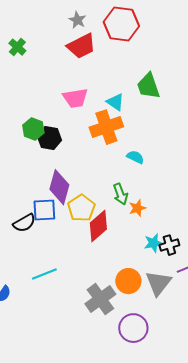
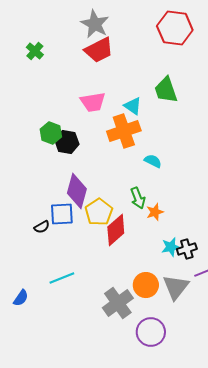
gray star: (77, 20) -> (95, 24), size x1.6
red hexagon: (121, 24) -> (175, 28), moved
black semicircle: (24, 223) -> (42, 227), size x0.7

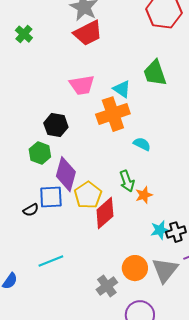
green hexagon: (51, 133) -> (40, 153), moved
gray cross: (118, 303) -> (107, 286), size x0.7

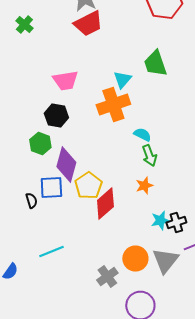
pink trapezoid: (82, 85) -> (65, 80), moved
cyan triangle: (122, 89) -> (122, 80), turned 36
green arrow: (127, 181) -> (149, 156), moved
black semicircle: (31, 210) -> (31, 200), turned -77

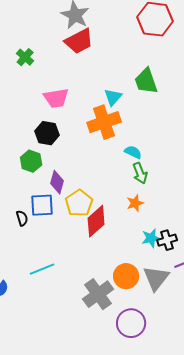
green cross: (24, 24) -> (25, 57), moved
purple diamond: (66, 164) -> (57, 182), size x0.7
gray cross: (107, 276) -> (98, 294), size x1.4

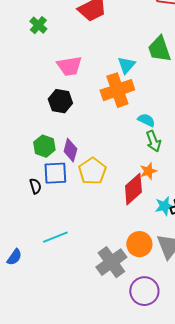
green hexagon: (31, 161) -> (44, 146), moved
red diamond: (96, 221) -> (133, 189), moved

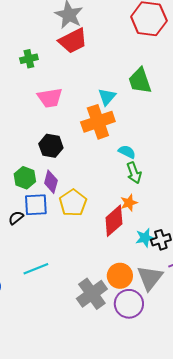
green cross: (38, 25) -> (29, 59), moved, turned 36
black hexagon: (60, 101) -> (51, 146), moved
black semicircle: (35, 186) -> (16, 218), turned -112
purple circle: (144, 291) -> (129, 304), moved

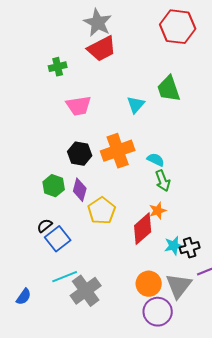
orange cross: (98, 122) -> (118, 151), moved
blue square: (36, 205) -> (58, 239), moved, turned -35
gray cross: (92, 294) -> (86, 291), moved

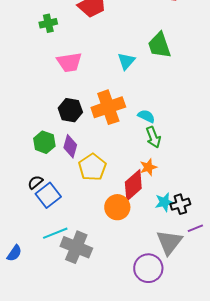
orange circle: (149, 284) -> (117, 207), moved
gray cross: (86, 291) -> (76, 247), turned -32

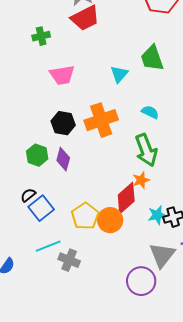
cyan semicircle: (146, 116) -> (150, 112), moved
green arrow: (153, 137) -> (146, 150), size x1.5
yellow pentagon: (92, 167) -> (85, 216), moved
gray cross: (76, 247) -> (69, 260), size x0.7

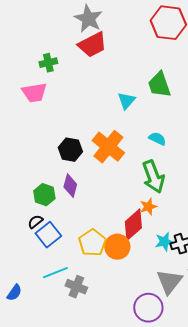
pink trapezoid: (62, 75) -> (34, 93), moved
orange cross: (101, 120) -> (108, 147), turned -32
green hexagon: (37, 155) -> (44, 195), moved

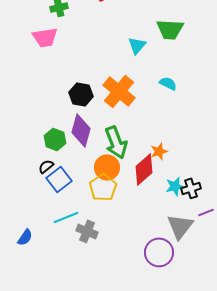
green trapezoid: (159, 85) -> (170, 29), turned -68
green arrow: (153, 177) -> (116, 142), moved
purple diamond: (70, 186) -> (81, 130), size x1.4
orange circle: (117, 247) -> (107, 167), moved

